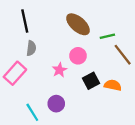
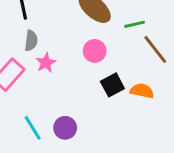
pink star: (60, 70) -> (46, 63), moved
purple circle: (56, 104) -> (65, 128), moved

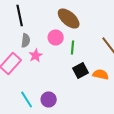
green line: (135, 24) -> (73, 47), moved, turned -72
pink circle: (95, 51) -> (56, 37), moved

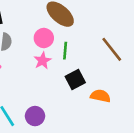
pink star: (36, 55) -> (43, 61), moved
orange semicircle: (101, 74) -> (100, 96), moved

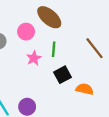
pink circle: (44, 38) -> (26, 32), moved

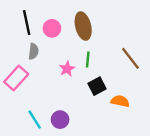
brown ellipse: (49, 17) -> (83, 26), turned 35
pink circle: (26, 32) -> (52, 28), moved

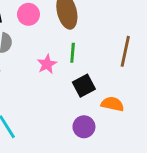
brown line: (131, 58) -> (125, 51), turned 50
purple circle: (60, 120) -> (84, 127), moved

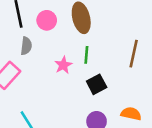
orange semicircle: (112, 104) -> (131, 114), moved

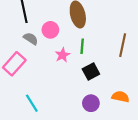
pink circle: (47, 20) -> (50, 30), moved
gray semicircle: (26, 46) -> (31, 39), turned -64

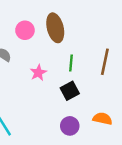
pink circle: (50, 30) -> (25, 30), moved
green line: (82, 46) -> (71, 63), moved

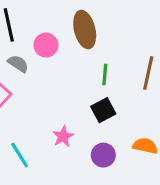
pink circle: (25, 30) -> (46, 45), moved
pink star: (38, 73) -> (63, 136), moved

